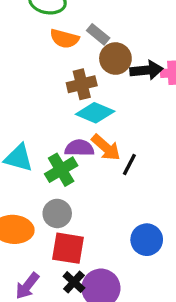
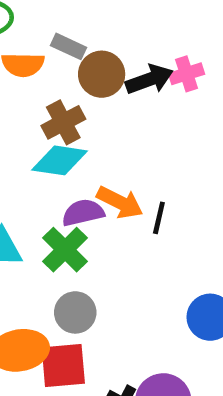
cyan diamond: (95, 113) -> (60, 160), moved
red square: (68, 248) -> (63, 365), moved

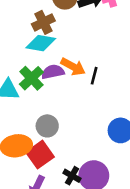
green cross: (65, 250) -> (31, 78), moved
red square: (63, 365) -> (40, 155), turned -32

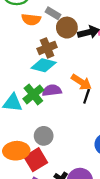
orange arrow: (73, 67) -> (81, 82), moved

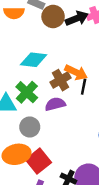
brown cross: (47, 48) -> (61, 80), moved
purple semicircle: (52, 90) -> (55, 104), moved
gray circle: (44, 136) -> (30, 127), moved

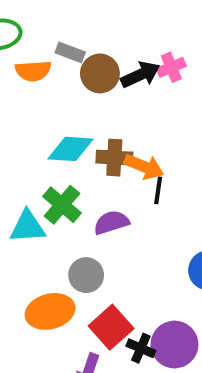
brown cross: (61, 80) -> (114, 158), moved, turned 36
gray circle: (30, 127) -> (86, 275), moved
red square: (38, 161) -> (111, 327), moved

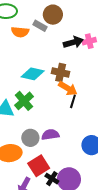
brown circle: (100, 73) -> (53, 15), moved
brown cross: (114, 158) -> (61, 72), moved
purple semicircle: (111, 222) -> (50, 135), moved

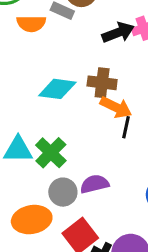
green cross: (24, 101) -> (51, 153), moved

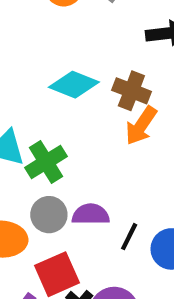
orange arrow: (116, 107) -> (141, 126), turned 84
black line: (126, 127) -> (129, 237), moved

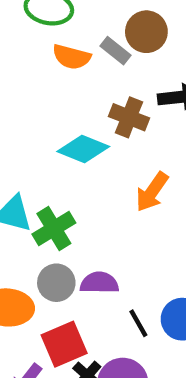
brown cross: (131, 91) -> (129, 117), moved
black line: (129, 237) -> (138, 323), moved, turned -56

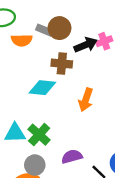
brown circle: (146, 32) -> (59, 28), moved
gray circle: (56, 283) -> (35, 165), moved

